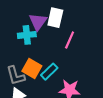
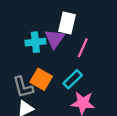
purple triangle: (38, 22) -> (55, 39), moved
cyan rectangle: (49, 72) -> (73, 79), moved

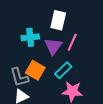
purple triangle: (55, 39) -> (53, 46), moved

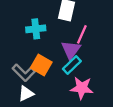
purple triangle: (53, 46) -> (71, 50), moved
gray L-shape: (19, 77) -> (24, 73), turned -30

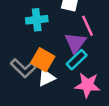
pink line: (82, 34) -> (87, 26), turned -48
white triangle: (26, 93) -> (46, 78), moved

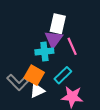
cyan cross: (37, 20) -> (44, 52), moved
purple triangle: (75, 43) -> (54, 39), moved

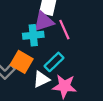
purple triangle: (54, 39) -> (44, 21), turned 36
white triangle: (37, 91) -> (41, 79), moved

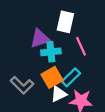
purple triangle: (44, 21) -> (40, 38), moved
orange square: (22, 62) -> (52, 77), moved, turned 30

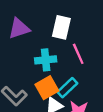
purple triangle: (40, 38) -> (19, 28), moved

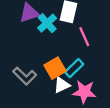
cyan cross: (46, 60) -> (47, 23), moved, turned -36

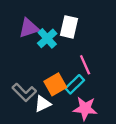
pink line: (84, 37) -> (85, 65), moved
white triangle: (62, 85) -> (43, 104), moved

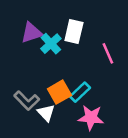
pink line: (85, 65) -> (108, 53), moved
white triangle: (43, 104) -> (46, 113), turned -48

